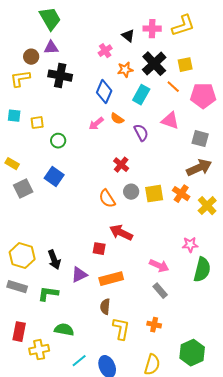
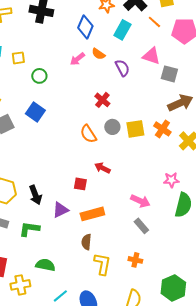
gray square: (200, 139) -> (169, 74), moved
red arrow: (121, 233) -> (102, 168), size x0.7

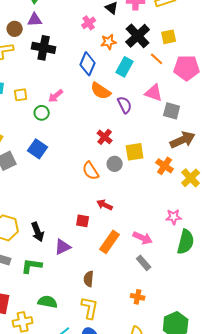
orange semicircle: (98, 54) -> (101, 91), size x1.5
pink arrow: (77, 59) -> (56, 96), moved
yellow square: (135, 129) -> (135, 152), moved
orange rectangle: (92, 214) -> (110, 242), moved, turned -40
yellow L-shape: (102, 264) -> (90, 308), moved

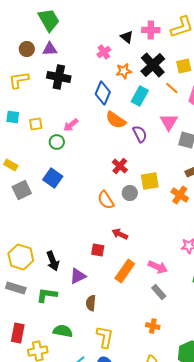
brown circle: (15, 29) -> (27, 49), moved
pink triangle: (154, 93) -> (169, 122), turned 42
brown semicircle: (89, 279) -> (91, 303), moved

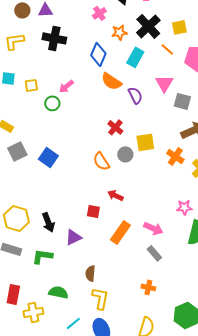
blue square: (53, 178) -> (48, 157), moved
brown semicircle: (91, 303) -> (90, 273), moved

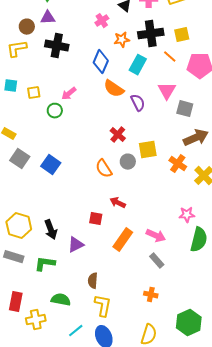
brown circle: (22, 10) -> (27, 27), moved
black cross: (148, 26) -> (151, 34), turned 35
gray square: (17, 151) -> (20, 159), turned -30

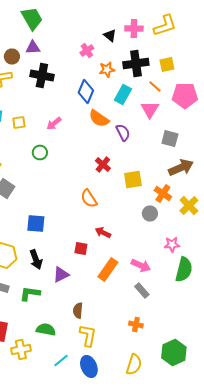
pink triangle: (167, 91) -> (150, 110), moved
green circle: (55, 111) -> (40, 152), moved
gray circle: (128, 162) -> (150, 214), moved
blue square: (51, 165) -> (36, 224), moved, turned -30

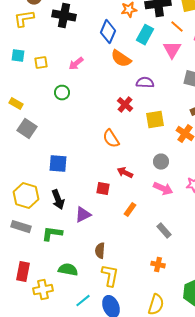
purple semicircle: (123, 132) -> (145, 83), moved, turned -60
gray circle: (150, 214) -> (161, 162), moved
pink arrow: (141, 266) -> (163, 189), moved
orange rectangle: (108, 270) -> (130, 210), size x0.6

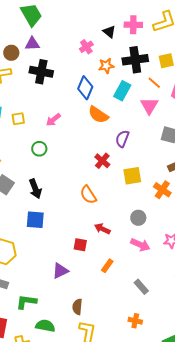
purple semicircle: (145, 83) -> (122, 139), turned -72
black arrow: (58, 200) -> (35, 189), moved
green L-shape: (52, 234) -> (26, 302), moved

